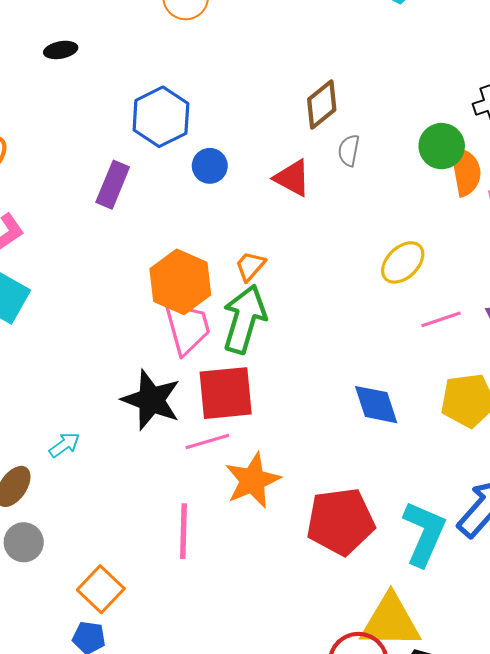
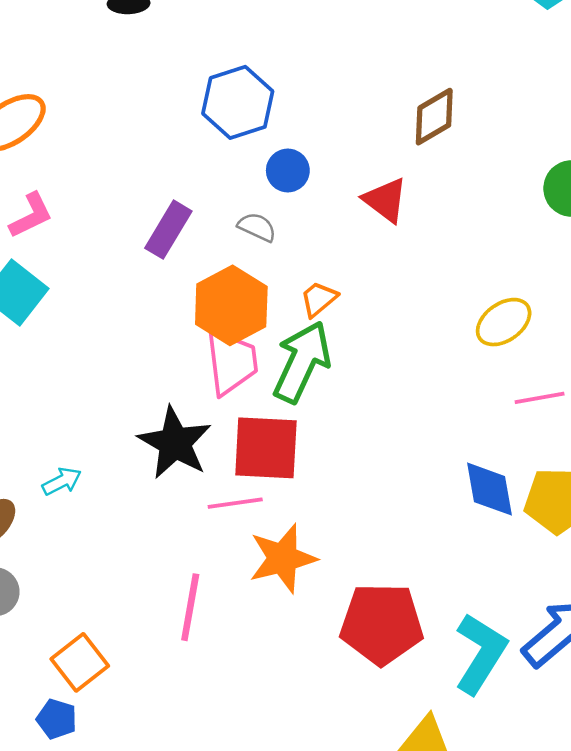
gray semicircle: (349, 150) -> (257, 227), moved, turned 96
purple rectangle: (113, 185) -> (168, 230), moved
blue diamond: (376, 405) -> (489, 489), moved

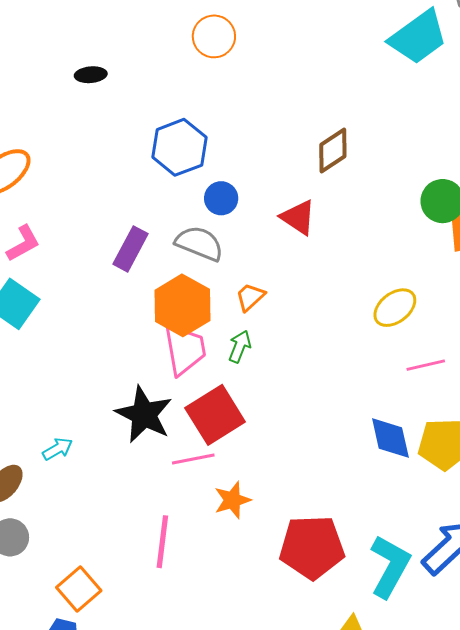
gray semicircle: (257, 227) -> (199, 243), size x1.6
green arrow: (302, 362) -> (240, 347), size x0.5
red square: (266, 448) -> (215, 415), turned -32
orange star: (283, 558) -> (232, 500), size x0.7

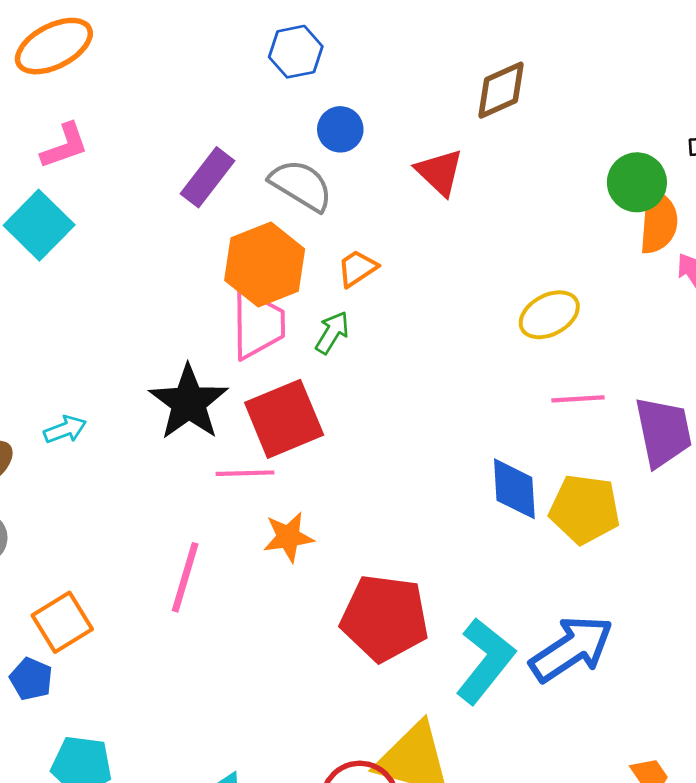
blue hexagon: (179, 147) -> (296, 52), size x0.7

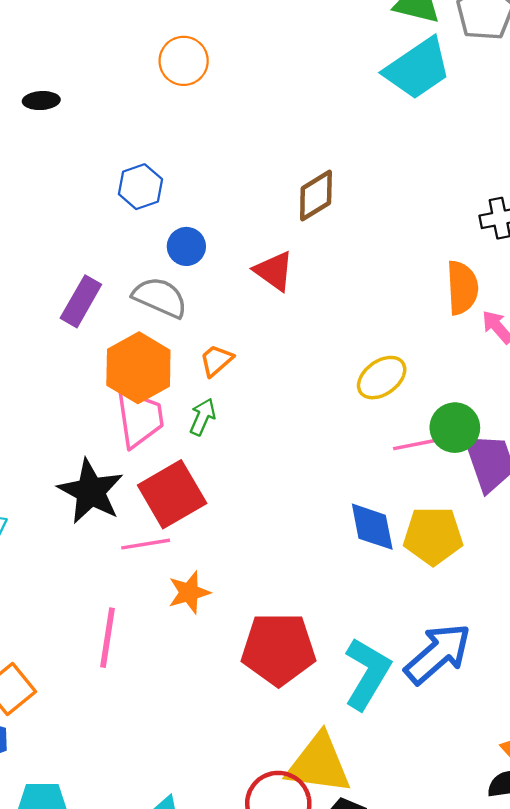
green circle: (637, 182) -> (455, 428), moved

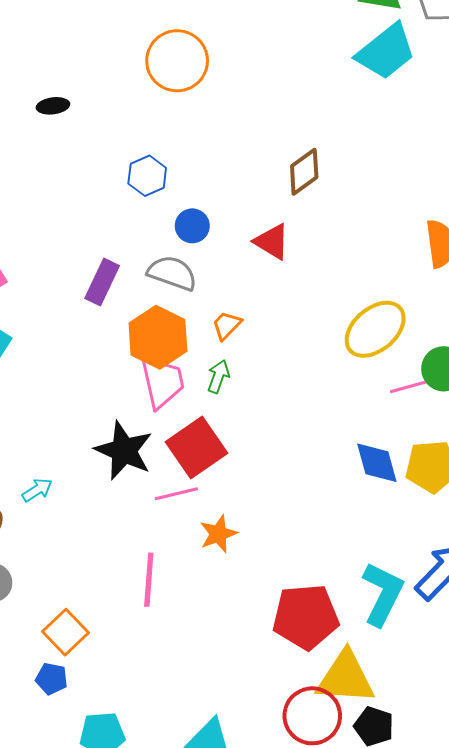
orange circle: (184, 61) -> (177, 61), size x1.4
yellow ellipse: (382, 378) -> (375, 329), size x1.4
red pentagon: (278, 649) -> (306, 617), moved

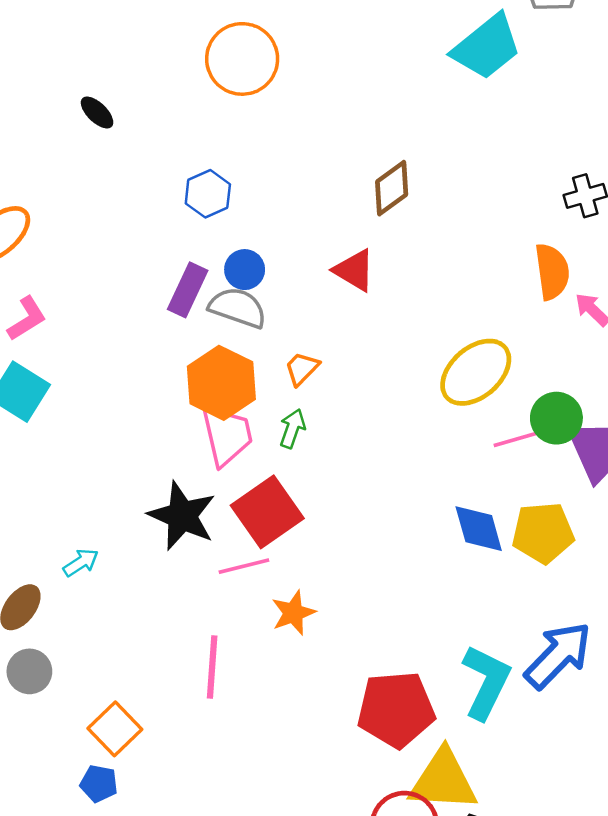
black ellipse: (53, 106) -> (97, 112), turned 52
blue circle: (192, 226) -> (245, 270), moved
purple rectangle: (102, 282) -> (188, 290), moved

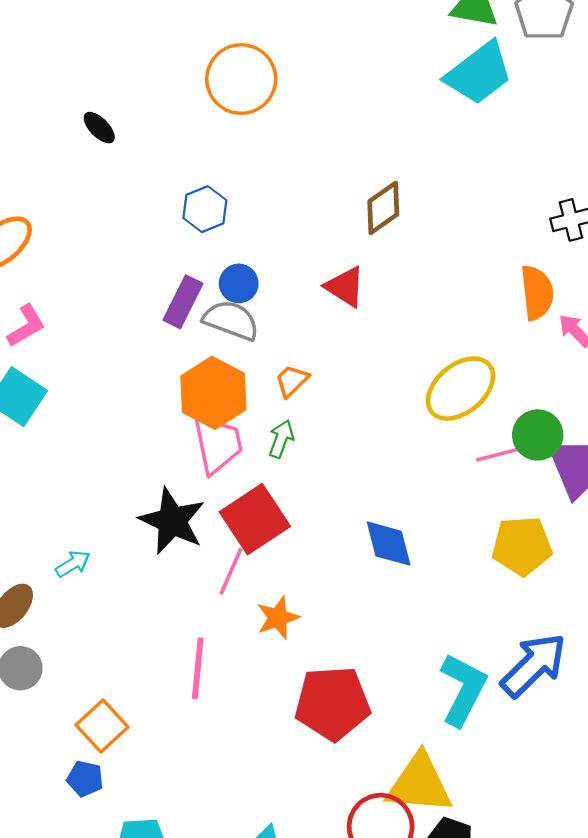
blue diamond: (479, 529) -> (389, 544), moved
pink line: (244, 566) -> (231, 571), turned -54
red pentagon: (396, 709) -> (332, 703), moved

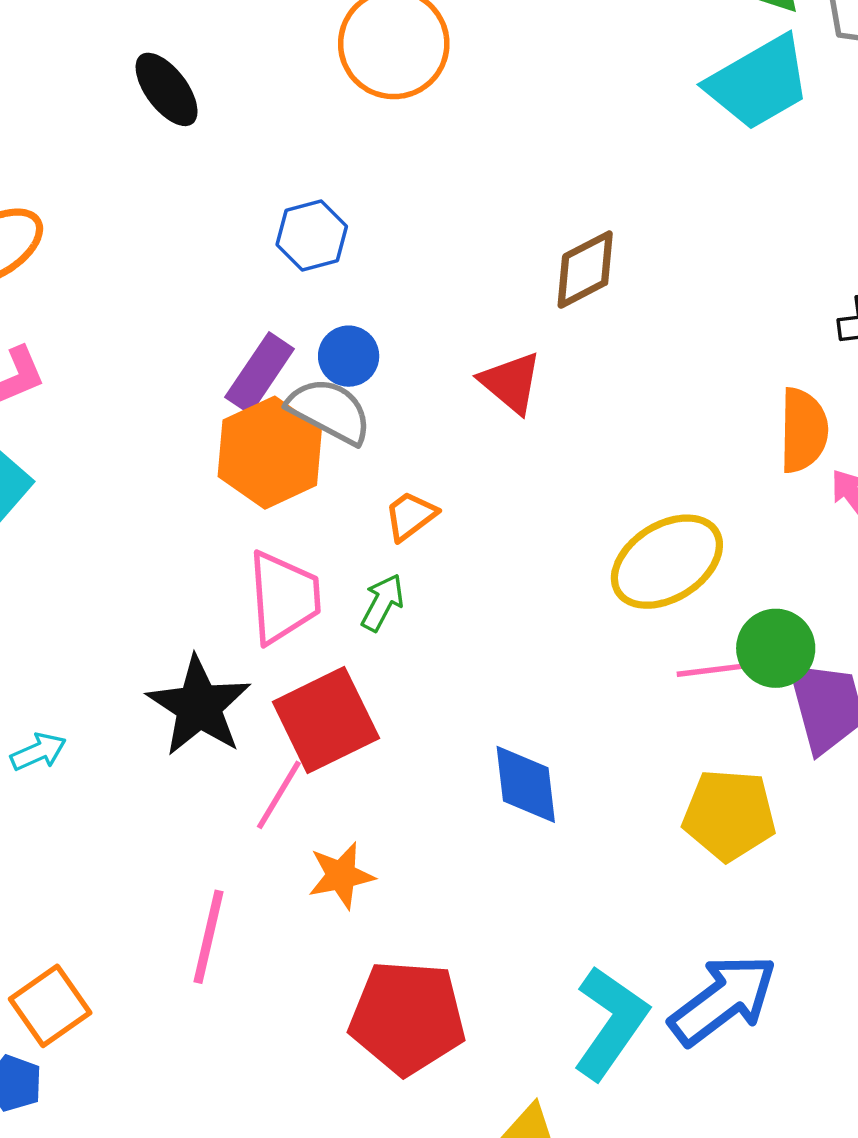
black ellipse: (99, 128) -> (167, 89), size x1.4
orange hexagon: (213, 393) -> (270, 453), moved

